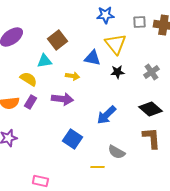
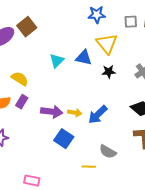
brown square: (57, 40) -> (27, 27), moved
cyan triangle: (44, 61) -> (57, 61), moved, turned -35
yellow arrow: (72, 76) -> (75, 113), moved
purple arrow: (62, 99) -> (52, 112), moved

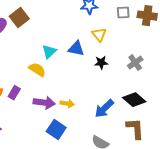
yellow triangle: (107, 44) -> (99, 35), size x0.7
yellow semicircle: (20, 79) -> (37, 70), moved
blue arrow: (98, 115) -> (104, 109), moved

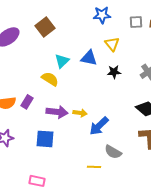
brown square: (19, 18) -> (45, 27), moved
blue arrow: (104, 109) -> (99, 126), moved
blue square: (56, 130) -> (45, 139), moved, turned -30

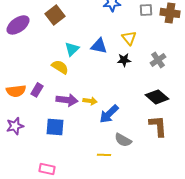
yellow triangle: (112, 44) -> (129, 38), moved

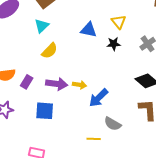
cyan triangle: (72, 49) -> (42, 26), moved
yellow semicircle: (60, 67) -> (50, 51), turned 102
purple rectangle: (37, 90) -> (27, 82), moved

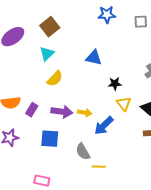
yellow triangle: (119, 22) -> (124, 104), moved
black star: (114, 44) -> (115, 84), moved
gray semicircle: (113, 124) -> (83, 152), moved, turned 30

